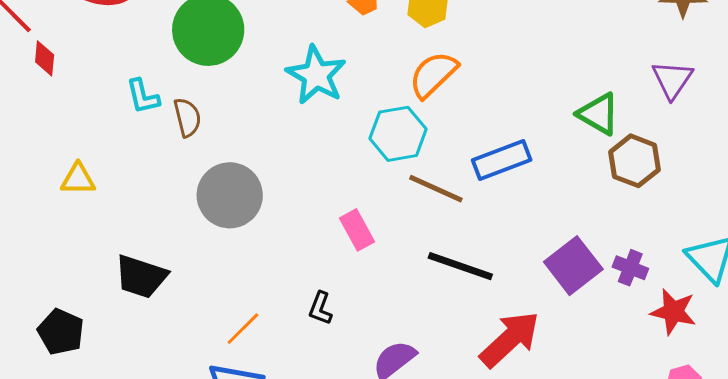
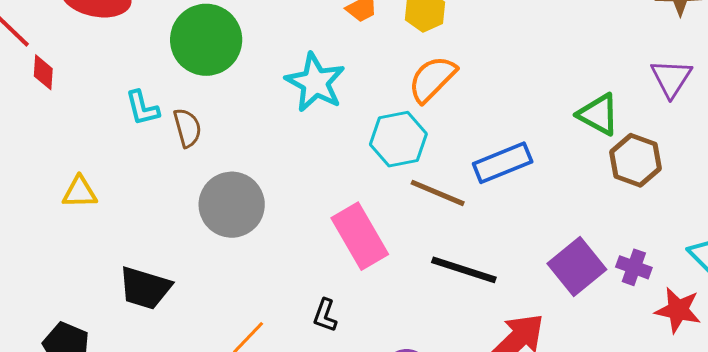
pink rectangle: (357, 230) -> (360, 236), size x1.6

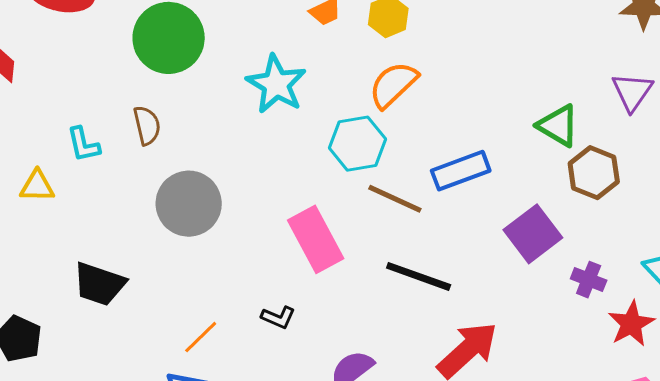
cyan L-shape: (142, 108) -> (83, 144), moved
purple square: (577, 266) -> (533, 234), moved
red star: (678, 310) -> (631, 324), turned 30
black L-shape: (325, 315) -> (278, 317), turned -88

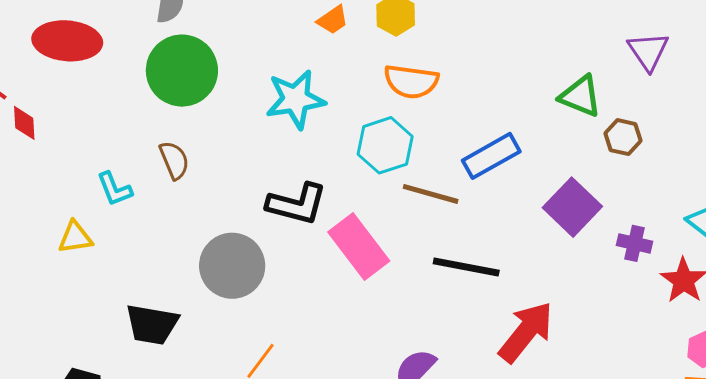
cyan star: (276, 84) -> (296, 99), turned -30
orange semicircle: (393, 85) -> (411, 81), turned -120
brown hexagon: (594, 173) -> (623, 137), size x0.7
gray circle: (189, 204) -> (232, 266), moved
black L-shape: (278, 317) -> (297, 204), moved, size x1.8

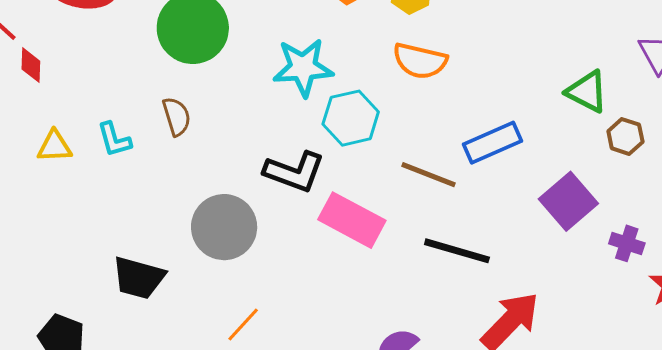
cyan hexagon: (385, 145) -> (351, 118), moved
yellow triangle: (75, 237) -> (54, 146), moved
pink rectangle: (359, 246) -> (352, 220), turned -30

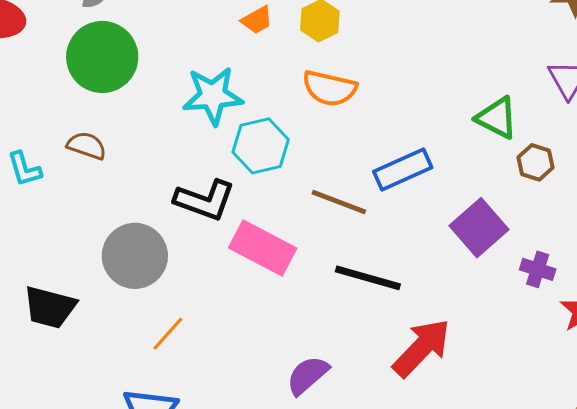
brown semicircle: (177, 117) -> (87, 146), turned -54
orange line: (243, 325) -> (168, 334), moved

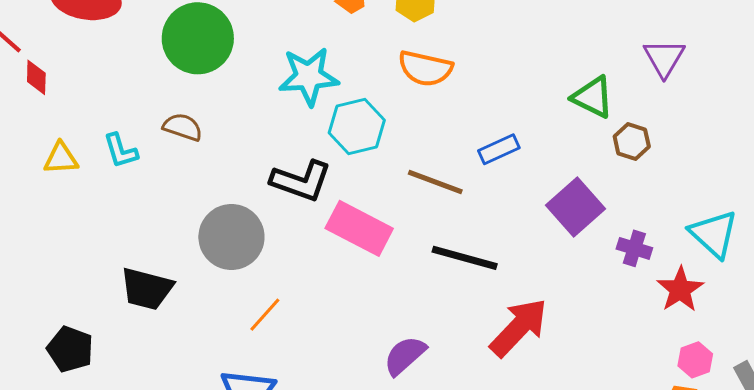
blue rectangle: (403, 169) -> (499, 149), size x0.7

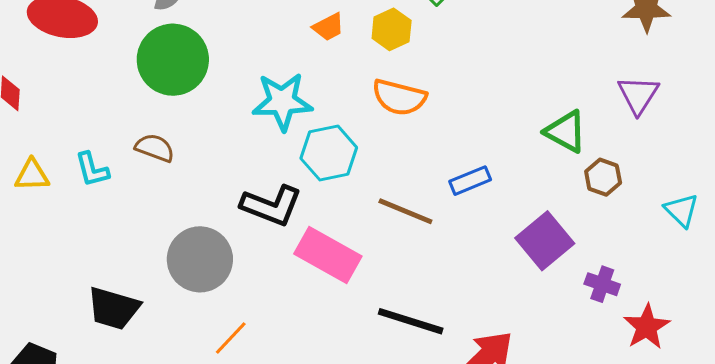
cyan triangle: (714, 234) -> (681, 210), moved, size x0.7
black line: (465, 258) -> (411, 321), moved

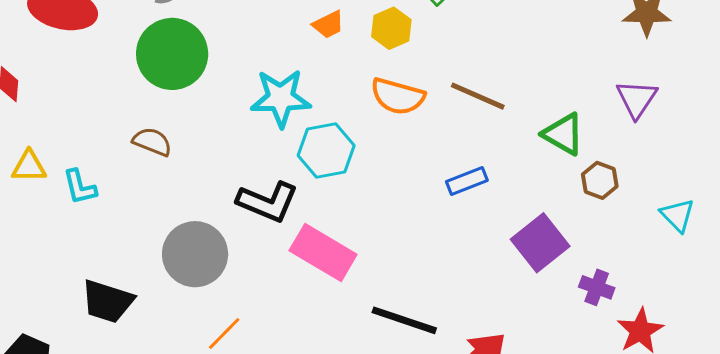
cyan L-shape: (92, 169) -> (80, 187), moved
brown line: (405, 211) -> (478, 96), moved

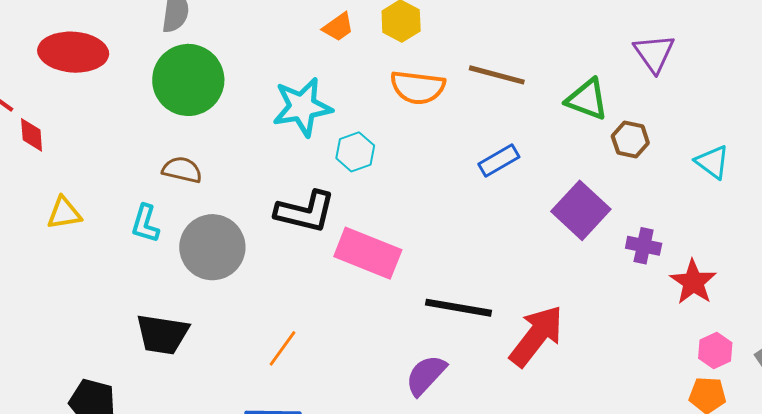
cyan hexagon: (326, 151) -> (355, 152), size x0.7
cyan L-shape: (80, 187) -> (145, 224), moved, turned 39
gray circle: (195, 254) -> (212, 247), moved

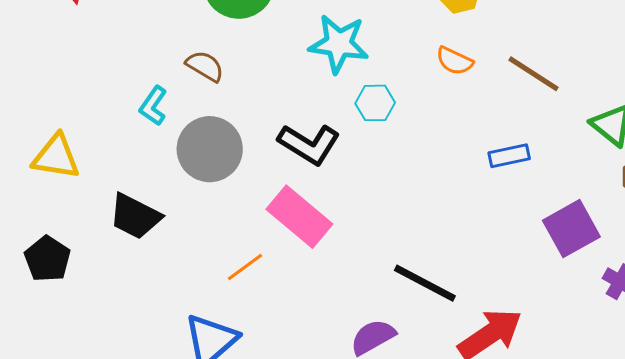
orange semicircle: (418, 87) -> (455, 61), size x0.7
yellow triangle: (64, 213) -> (56, 157), moved, size x1.4
pink rectangle: (368, 253) -> (299, 217), moved

